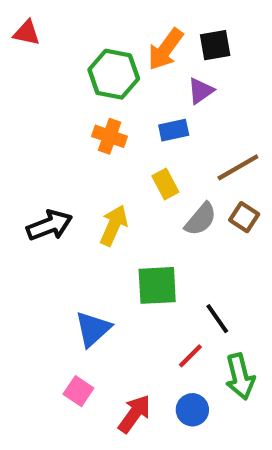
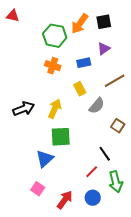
purple triangle: (201, 91) -> (104, 49), moved
brown square: (244, 217) -> (118, 126), moved
green square: (157, 285) -> (61, 137), moved

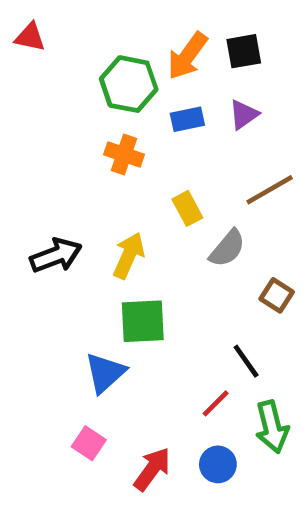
blue rectangle: (84, 63) -> (187, 119), moved

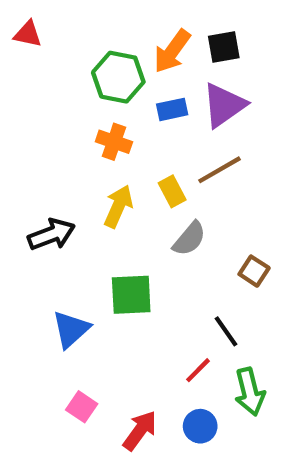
purple triangle: (244, 115) -> (224, 105), size x1.6
brown line: (270, 190) -> (220, 170), moved
gray semicircle: (227, 248) -> (189, 239), moved
yellow arrow: (129, 255) -> (118, 206), moved
blue triangle: (105, 373) -> (71, 329), moved

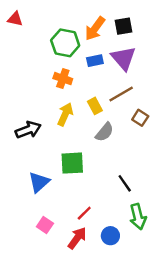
purple triangle: (224, 105) -> (124, 58), turned -36
brown square: (254, 271) -> (140, 118), moved
red line: (198, 370) -> (84, 213), moved

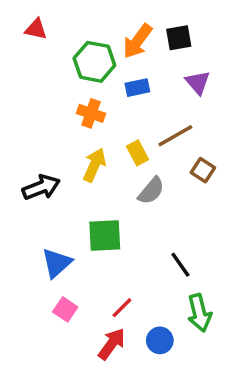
red triangle: (15, 19) -> (36, 29), moved
purple triangle: (124, 58) -> (198, 82), moved, size x0.7
pink square: (45, 225) -> (65, 309), moved

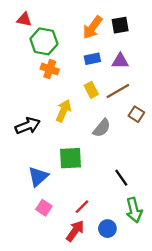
green hexagon: (94, 62) -> (44, 41), moved
purple triangle: (198, 82) -> (120, 61), moved, turned -48
orange cross: (91, 113) -> (50, 69), moved
yellow rectangle: (137, 153) -> (91, 90), moved

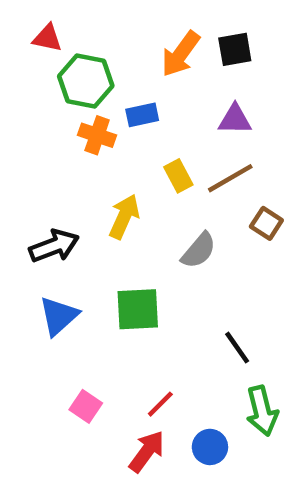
blue rectangle: (92, 59) -> (142, 115), moved
blue triangle: (38, 177) -> (59, 316), moved

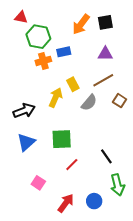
orange cross: (97, 135) -> (43, 61), turned -35
yellow rectangle: (178, 176) -> (73, 84), moved
gray semicircle: (199, 250) -> (89, 103), moved
red line: (160, 404) -> (72, 165), moved

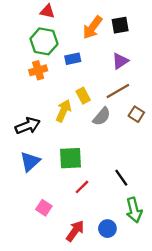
red triangle: (21, 17) -> (47, 11), moved
purple triangle: (105, 54) -> (120, 61), turned -35
orange cross: (43, 61) -> (38, 70), moved

